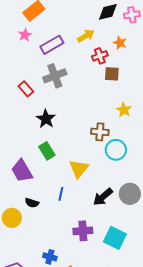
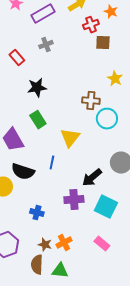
gray cross: (55, 76) -> (46, 45), size x0.6
black star: (46, 119) -> (37, 88), turned 30
black arrow: (103, 197) -> (92, 178), moved
black semicircle: (32, 203) -> (23, 172), size x1.6
blue cross: (50, 257) -> (37, 213), moved

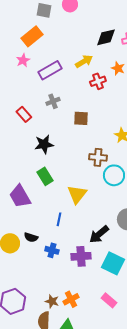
brown square: (103, 43) -> (81, 118), moved
black semicircle: (23, 172) -> (31, 237), moved, size x0.6
blue cross: (37, 213) -> (52, 250), moved

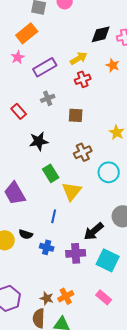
red cross: (98, 81) -> (83, 79), moved
brown cross: (98, 157) -> (83, 152), moved, turned -30
green rectangle: (45, 176) -> (51, 173), moved

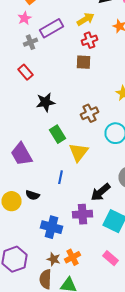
gray cross: (48, 98) -> (30, 42), moved
brown square: (76, 115) -> (84, 62), moved
blue cross: (47, 247) -> (52, 227), moved, size x1.5

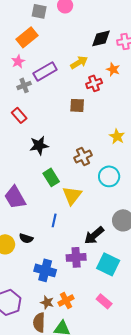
red cross: (90, 40) -> (94, 83), moved

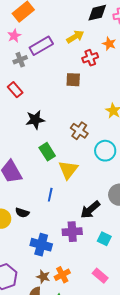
brown cross: (83, 156) -> (79, 131), turned -30
cyan square: (108, 264) -> (104, 239), size x0.6

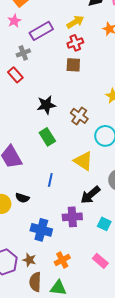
red cross: (90, 58) -> (75, 43), moved
gray cross: (20, 60) -> (23, 53), moved
black star: (35, 120) -> (46, 105), moved
yellow triangle: (68, 170) -> (83, 161), moved, turned -35
brown star: (43, 277) -> (29, 260), moved

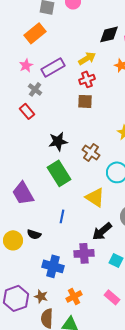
pink star: (14, 21) -> (26, 65), moved
gray cross: (23, 53) -> (35, 89), turned -32
green rectangle: (47, 137) -> (59, 173), size x1.4

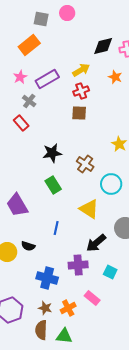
green rectangle: (59, 173) -> (53, 185), size x0.7
brown star: (41, 296) -> (45, 308), moved
pink rectangle: (112, 297) -> (92, 298), moved

